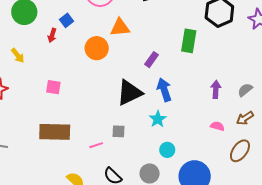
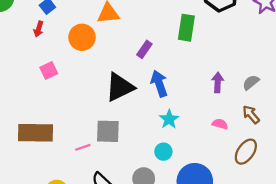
red arrow: (52, 35) -> (39, 29), moved
pink square: (53, 87) -> (49, 70), moved, turned -35
brown arrow: (245, 118) -> (251, 115), turned 84
cyan star: (158, 119) -> (169, 119), moved
gray square: (118, 131) -> (108, 131), size x1.6

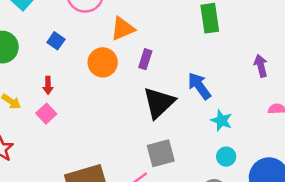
red arrow: (39, 29) -> (48, 85), moved
purple rectangle: (144, 49) -> (145, 59), moved
pink square: (49, 70) -> (46, 114), moved

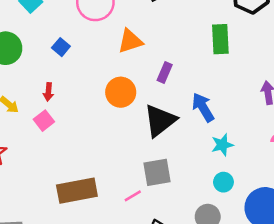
purple rectangle: (145, 59) -> (165, 72), moved
orange circle: (103, 62) -> (121, 92), moved
cyan star: (221, 120) -> (222, 145), turned 30

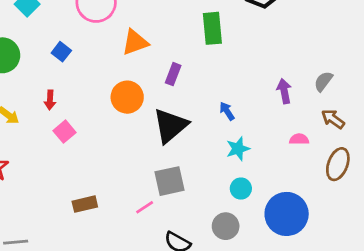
green rectangle: (220, 39) -> (212, 28), moved
blue arrow: (203, 107) -> (227, 111), moved, size x0.6
pink square: (44, 121) -> (65, 132), moved
brown rectangle: (77, 191) -> (85, 204), size x0.6

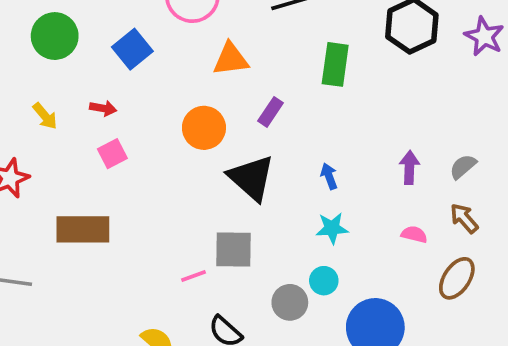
blue square: (61, 52) -> (132, 49), size x1.5
red arrow: (50, 100) -> (103, 108), turned -96
black triangle: (170, 126) -> (251, 178), turned -51
brown rectangle: (85, 204) -> (83, 229), moved, size x1.6
gray circle: (226, 226) -> (290, 302), moved

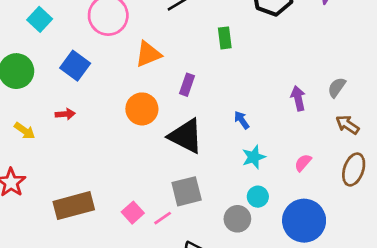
green rectangle: (335, 64) -> (225, 38), size x0.7
pink square: (112, 154) -> (133, 213), moved
pink semicircle: (414, 234) -> (303, 163), moved, turned -48

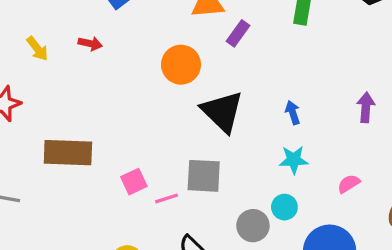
purple rectangle: (187, 85) -> (238, 33), moved

